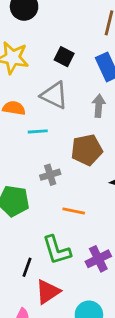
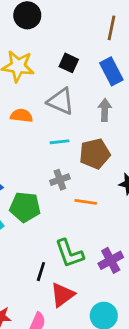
cyan line: (38, 131) -> (59, 142), moved
orange line: (74, 211) -> (86, 202), moved

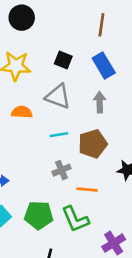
green pentagon: (25, 207) -> (39, 215), moved
green L-shape: (69, 253) -> (75, 219), moved

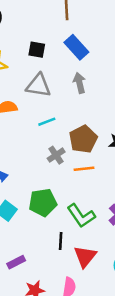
brown pentagon: (93, 144) -> (83, 139), moved
green L-shape: (75, 219) -> (81, 216), moved

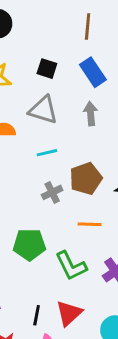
orange line: (84, 169) -> (90, 224), moved
black line: (61, 241) -> (37, 315), moved

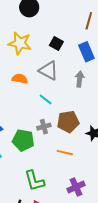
cyan line: (47, 153) -> (46, 99), turned 40
green pentagon: (29, 245) -> (23, 140), moved
green L-shape: (71, 266) -> (34, 181), moved

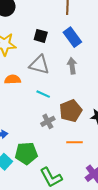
green pentagon: (23, 140) -> (26, 153), moved

